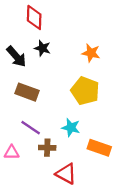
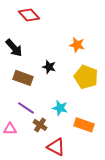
red diamond: (34, 17) -> (29, 15), turned -45
black star: (42, 48) -> (49, 67), moved
yellow pentagon: (85, 91) -> (86, 77), moved
brown cross: (47, 148) -> (40, 125), turned 32

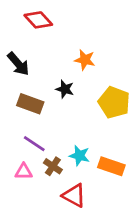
orange star: (77, 45) -> (85, 60), moved
cyan star: (60, 108) -> (79, 156), moved
pink triangle: (10, 129) -> (24, 172), moved

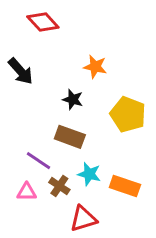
brown rectangle: (30, 104) -> (70, 137), moved
red triangle: (74, 196) -> (83, 219), turned -45

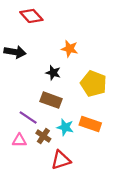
black arrow: (21, 71) -> (15, 52), turned -40
orange rectangle: (125, 186) -> (90, 124), moved

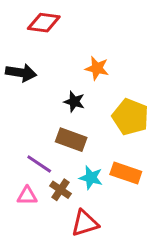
red diamond: (31, 16) -> (44, 23), turned -40

